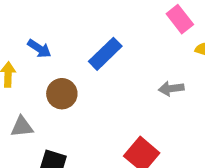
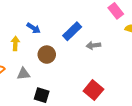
gray arrow: (171, 88) -> (93, 45), moved

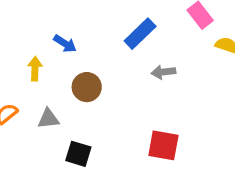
blue rectangle: (72, 31) -> (140, 34), moved
red square: (93, 90) -> (163, 145), turned -30

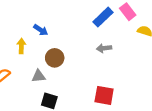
blue rectangle: (140, 34) -> (103, 17), moved
gray triangle: (48, 119) -> (39, 76), moved

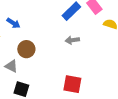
gray triangle: (39, 76) -> (11, 66), turned 32

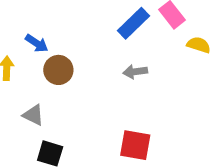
brown circle: (26, 49) -> (58, 70), moved

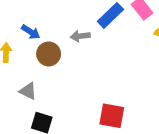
gray arrow: (135, 72) -> (80, 36), moved

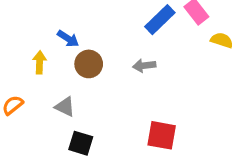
gray arrow: (80, 36) -> (144, 66), moved

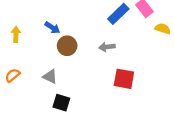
yellow arrow: (40, 62) -> (16, 34), moved
red square: (162, 135) -> (124, 79), moved

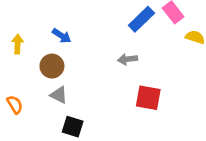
brown circle: (67, 46) -> (52, 66), moved
orange semicircle: (13, 75) -> (15, 105), moved, turned 98

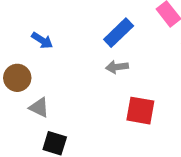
blue rectangle: (141, 19) -> (119, 33), moved
brown circle: (52, 66) -> (17, 78), moved

